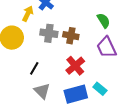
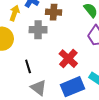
brown cross: (71, 36) -> (54, 12), moved
black line: (34, 68) -> (28, 66), turned -40

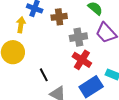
gray cross: (38, 30) -> (78, 37), moved

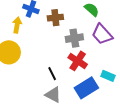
black line: (44, 75) -> (52, 74), moved

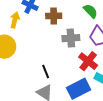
red cross: (78, 61) -> (88, 61), moved

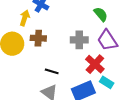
brown cross: (54, 16) -> (38, 38), moved
black line: (46, 71) -> (52, 71), turned -56

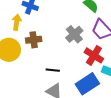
gray cross: (79, 40) -> (74, 34), turned -30

